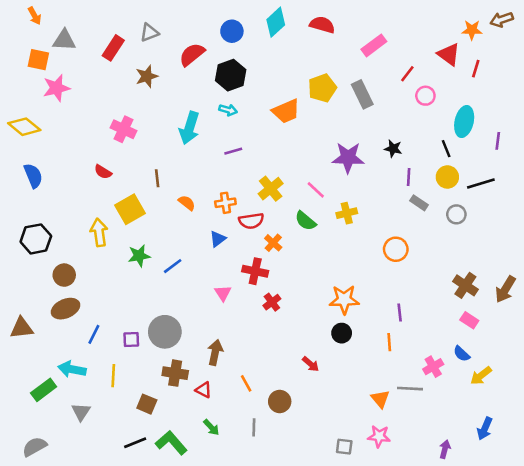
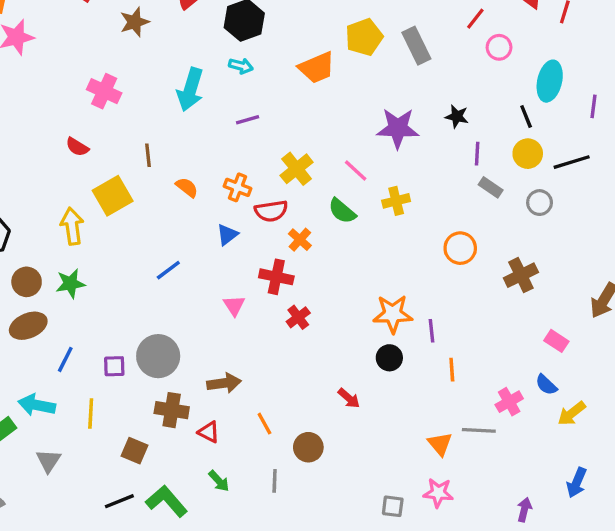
orange cross: (225, 203) -> (237, 187), turned 30
green star: (139, 256) -> (70, 284), moved
brown cross: (465, 285) -> (521, 275), moved, turned 30
purple line: (400, 312) -> (432, 331), moved
brown arrow: (215, 352) -> (224, 383), turned 70

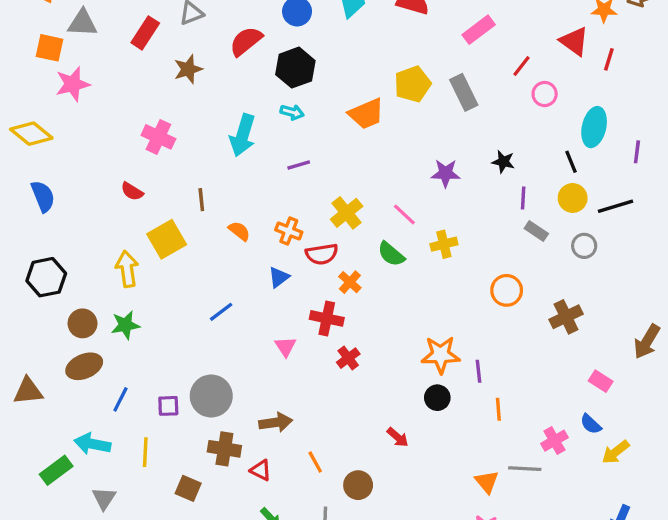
purple star: (398, 128) -> (446, 173), size x0.7

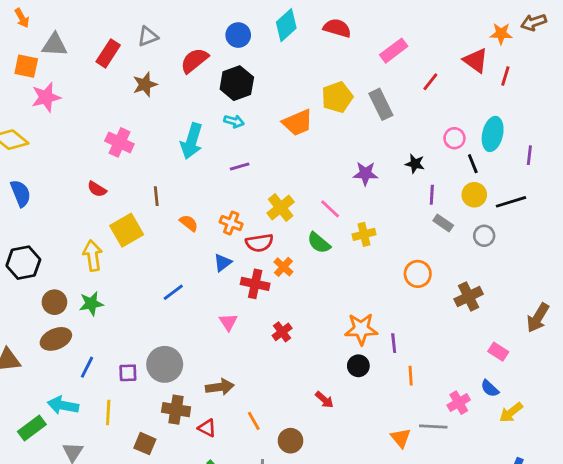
pink circle: (545, 94) -> (454, 138), moved
red cross: (327, 318) -> (255, 284), moved

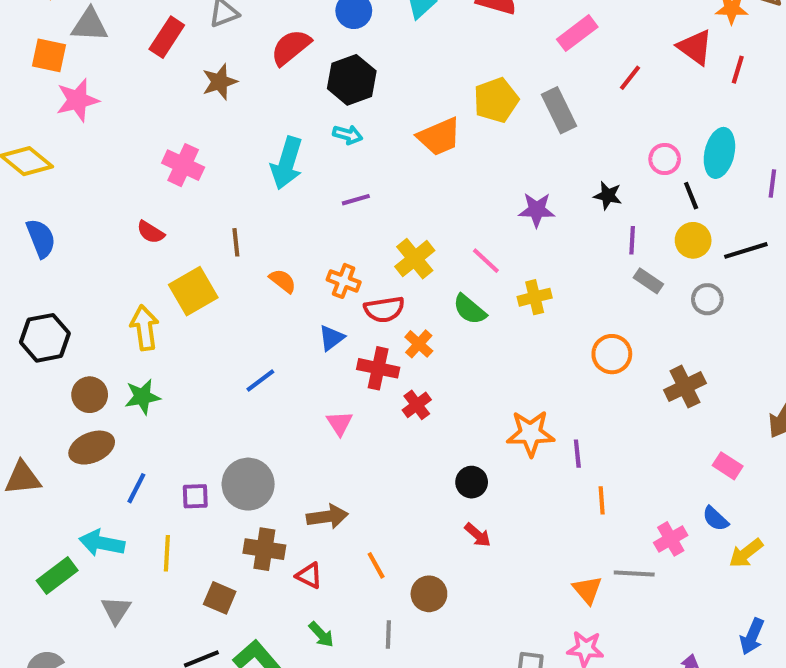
red cross: (282, 332) -> (417, 405), moved
black circle: (358, 366) -> (472, 482), moved

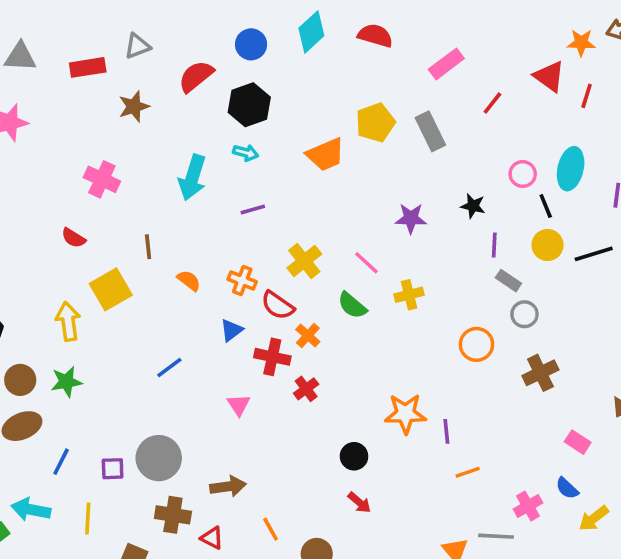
red rectangle: (167, 37) -> (88, 67), turned 48
gray circle: (707, 299) -> (524, 314), moved
red semicircle: (384, 309) -> (278, 305), turned 44
orange line: (602, 500) -> (468, 472), turned 75

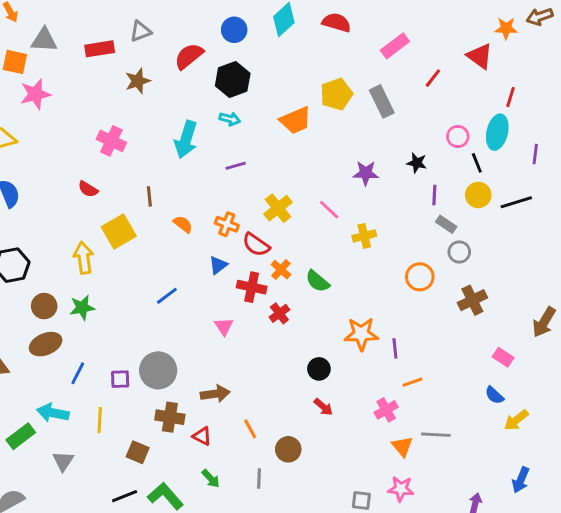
red line: (587, 96) -> (510, 97), moved
green semicircle: (352, 305) -> (317, 281), moved
pink cross: (528, 506) -> (386, 410), moved

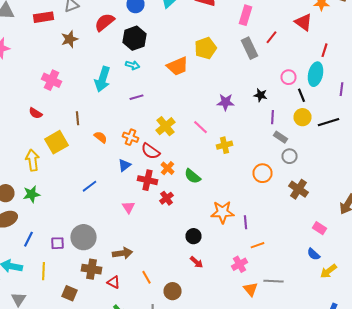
pink rectangle: (395, 46) -> (246, 15), turned -36
gray rectangle: (382, 101) -> (250, 48), moved
brown cross: (472, 300) -> (298, 189), turned -30

